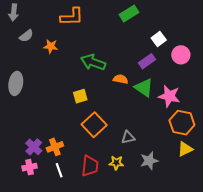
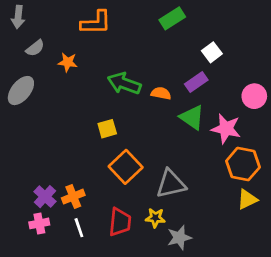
pink circle: (181, 55) -> (254, 96), moved
orange semicircle: (121, 79) -> (161, 93), moved
gray ellipse: (16, 83) -> (21, 91), moved, turned 30
gray triangle: (128, 137) -> (171, 184), size x1.6
gray star: (149, 161) -> (179, 238), moved

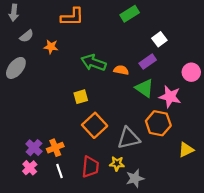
orange hexagon: (243, 164) -> (158, 123), moved
pink cross: (39, 223) -> (30, 168), turned -32

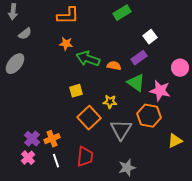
orange star: (51, 47) -> (66, 44), moved
gray triangle: (129, 138) -> (121, 130), turned -45
yellow star: (117, 164) -> (110, 102), moved

